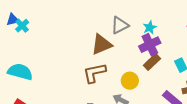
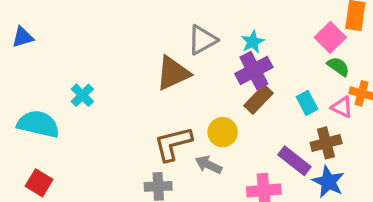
cyan cross: (22, 26) -> (82, 95), moved
brown L-shape: (94, 73) -> (173, 144), moved

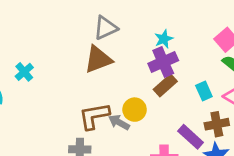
gray triangle: (202, 40) -> (105, 28), moved
gray arrow: (208, 165) -> (119, 122), moved

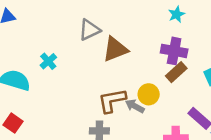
gray triangle: (105, 28) -> (89, 30), moved
cyan star: (164, 39) -> (176, 14), moved
purple cross: (163, 62) -> (174, 51), turned 35

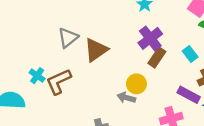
purple cross: (174, 51) -> (150, 38), turned -35
brown L-shape: (112, 101) -> (59, 81), moved

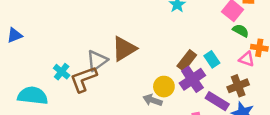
gray triangle: (68, 38) -> (97, 61), moved
purple cross: (150, 38) -> (192, 79), moved
cyan rectangle: (190, 54) -> (212, 59), moved

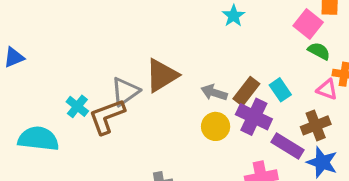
purple cross: (192, 79) -> (254, 117), turned -30
gray arrow: (153, 100) -> (214, 93), moved

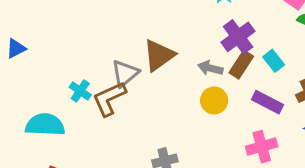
purple cross: (254, 117) -> (238, 37), moved, turned 32
purple rectangle: (287, 146) -> (267, 102), moved

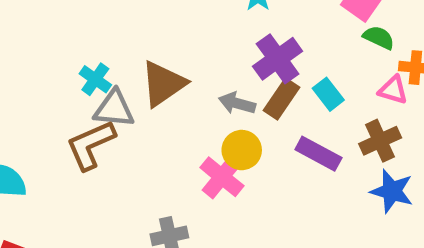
gray triangle: (125, 73) -> (114, 109), turned 44
cyan cross: (80, 91) -> (95, 79), moved
pink cross: (262, 147) -> (222, 177), moved, turned -36

